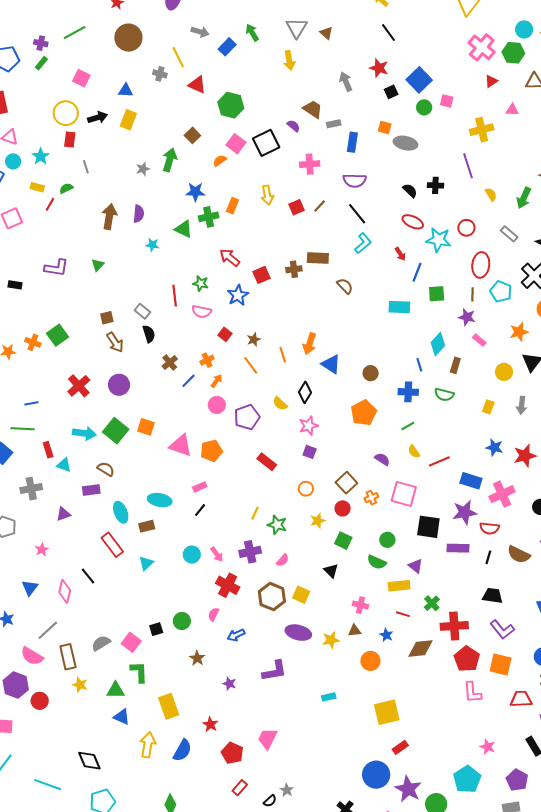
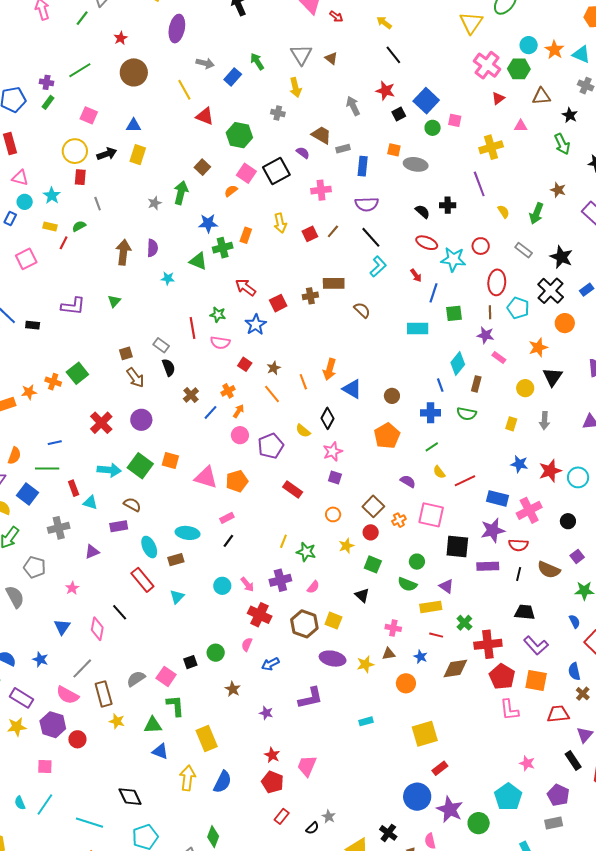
gray cross: (160, 74) -> (278, 113), moved
red star: (210, 724) -> (272, 755), moved

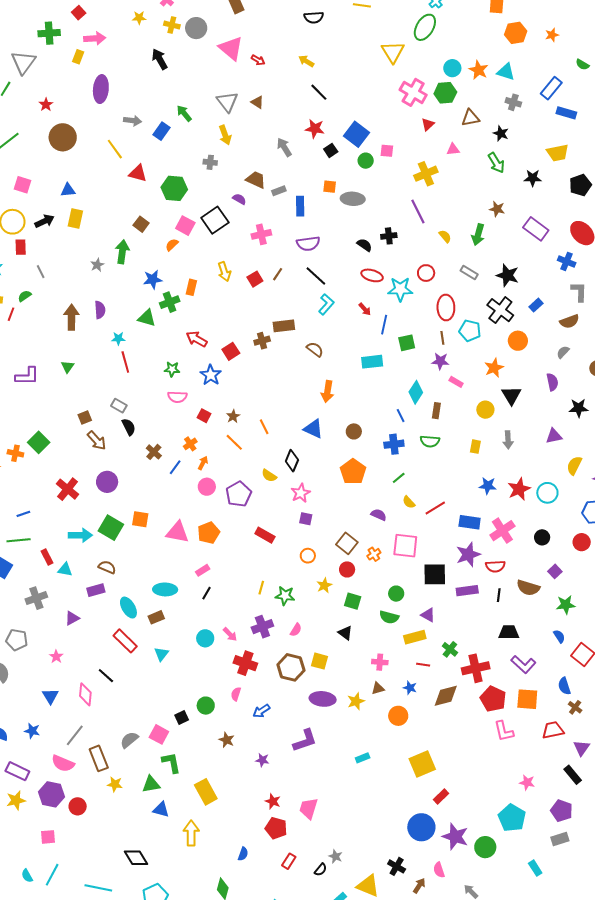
red line: (193, 328) -> (125, 362), moved
orange arrow: (330, 369) -> (327, 391), moved
blue semicircle: (222, 782) -> (243, 854), moved, size x0.6

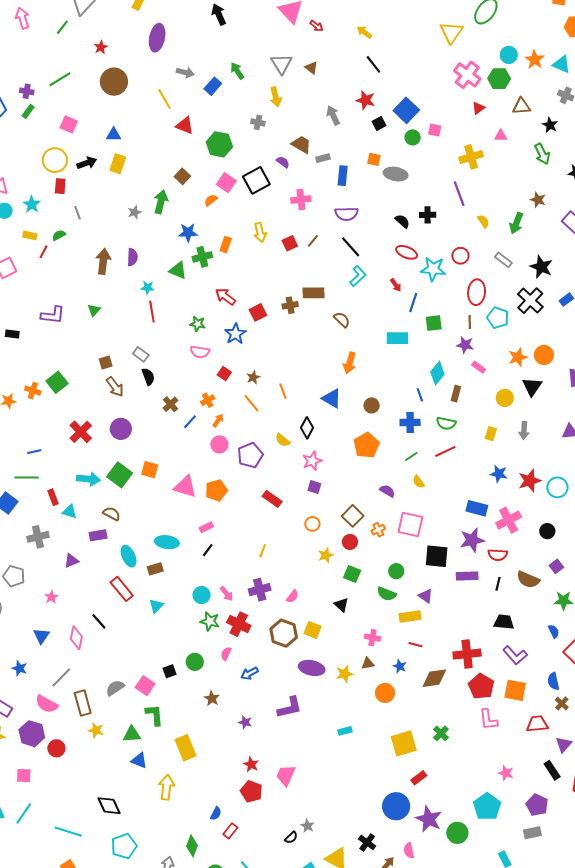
orange circle: (518, 341) -> (544, 355), moved
red line: (435, 508) -> (445, 451), moved
green star: (285, 596) -> (210, 621), moved
green cross: (450, 649) -> (441, 733), moved
red rectangle: (289, 861) -> (230, 831), moved

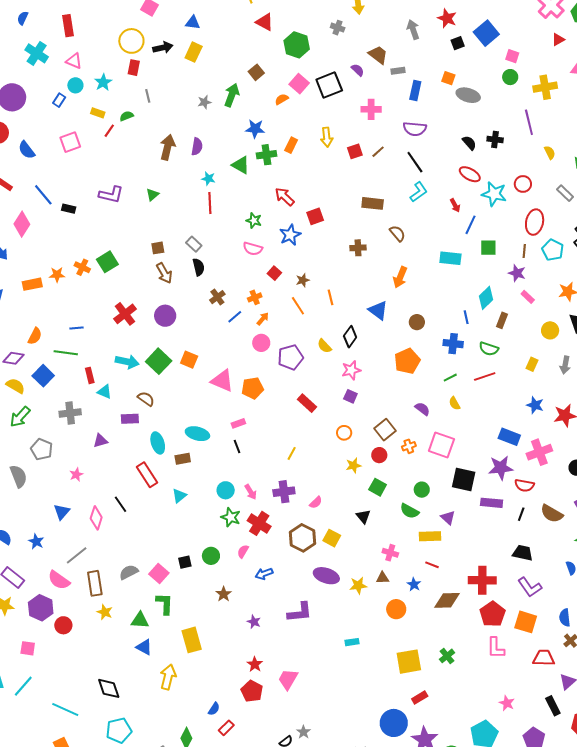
green circle: (413, 137) -> (510, 77), moved
brown cross: (290, 305) -> (358, 248), moved
black line: (208, 550) -> (237, 446), turned -64

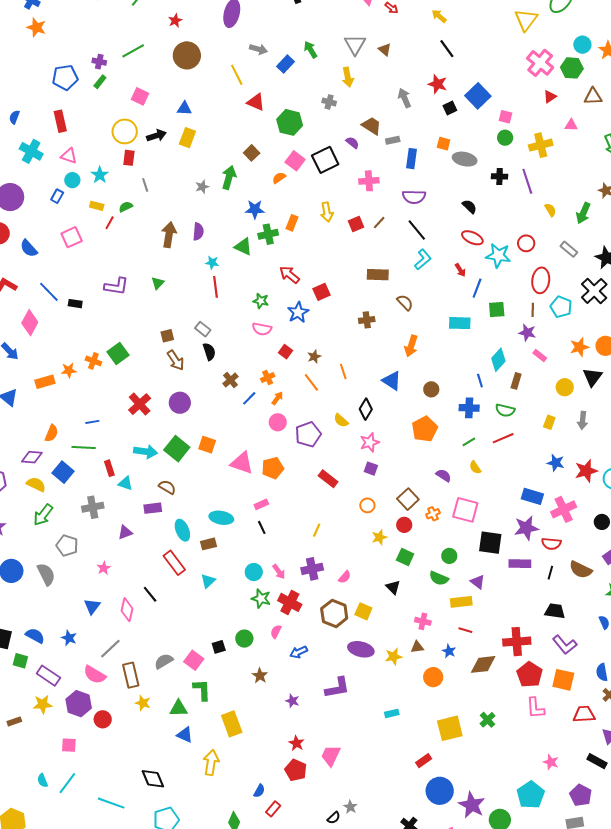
black cross: (495, 139) -> (500, 176), moved
red rectangle: (420, 697) -> (424, 761), moved
black rectangle: (553, 706) -> (597, 761), turned -30

